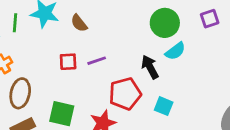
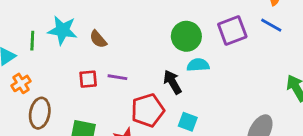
purple square: (210, 19) -> (232, 30), size x1.5
cyan semicircle: (175, 51) -> (198, 65), turned -145
purple line: (97, 61) -> (117, 77), turned 30

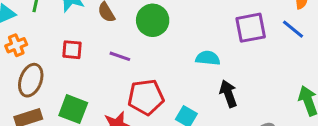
green circle: (186, 36) -> (153, 20), moved
red square: (88, 79) -> (72, 50), moved
black arrow: (172, 82) -> (228, 94), moved

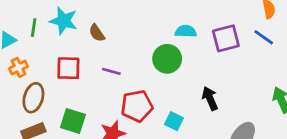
green circle: (153, 20) -> (167, 59), moved
red square: (72, 50) -> (68, 68), size x1.4
cyan semicircle: (208, 58) -> (186, 31), moved

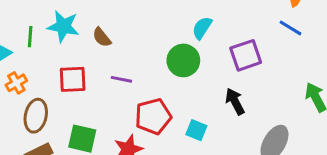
cyan semicircle: (186, 31) -> (202, 28), turned -55
purple square: (226, 38) -> (246, 55), moved

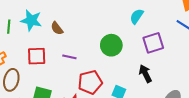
cyan semicircle: (202, 28) -> (137, 16), moved

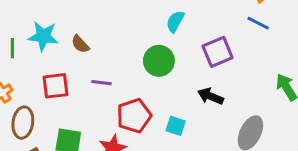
cyan semicircle: (137, 16) -> (175, 21), moved
black arrow: (145, 74) -> (210, 96), turned -36

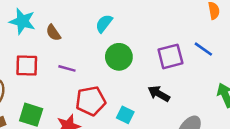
cyan semicircle: (175, 21) -> (104, 24), moved
blue line: (258, 23) -> (203, 49), moved

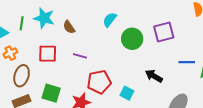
blue line: (203, 49) -> (187, 62), moved, turned -35
purple square: (170, 56) -> (164, 32), moved
green circle: (119, 57) -> (132, 39), moved

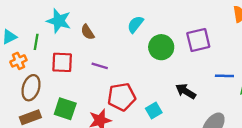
green line: (22, 23) -> (36, 42), moved
cyan square: (127, 93) -> (154, 111), turned 32

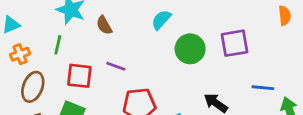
green line: (36, 42) -> (58, 45), moved
red square: (62, 62) -> (79, 76), moved

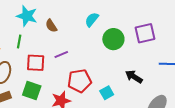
purple line: (116, 66) -> (61, 55), turned -40

